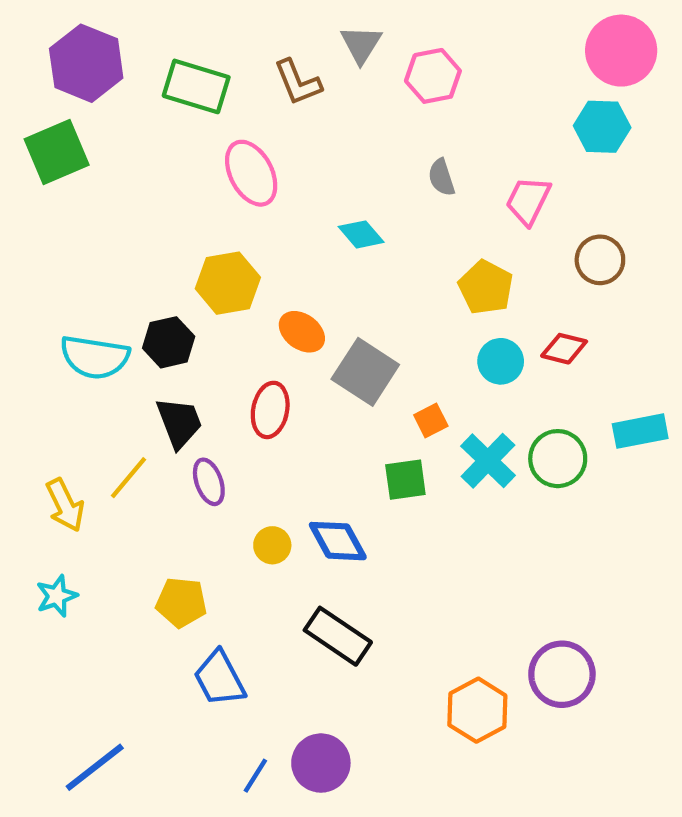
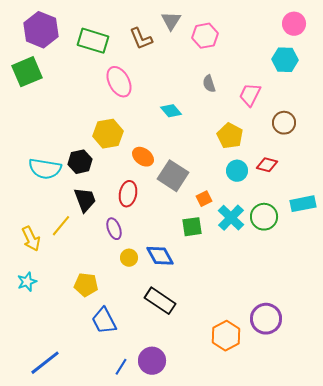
pink circle: (621, 51) -> (294, 24), size x0.7
purple ellipse: (209, 482) -> (114, 229), moved

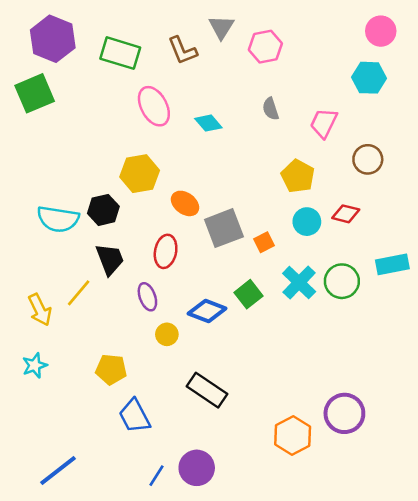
cyan diamond: (171, 111) -> (208, 123), moved
gray square: (173, 176) -> (224, 228), turned 36
orange square: (204, 199) -> (264, 242), moved
green square: (192, 227) -> (249, 294), turned -30
blue diamond: (160, 256) -> (207, 311), moved, turned -40

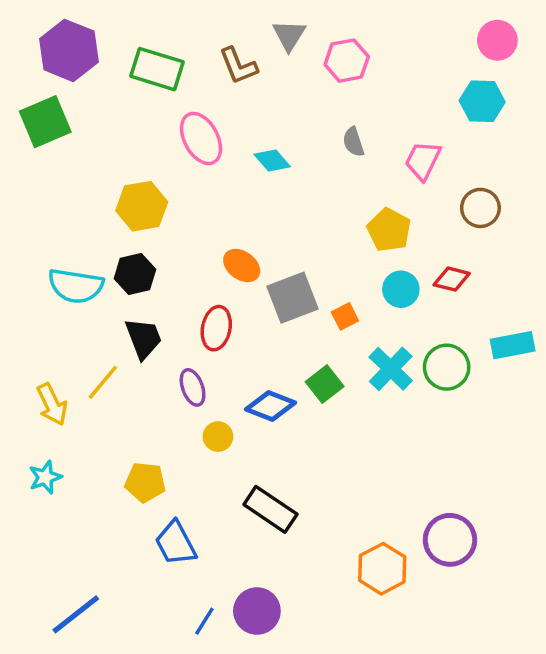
yellow hexagon: (140, 174) -> (142, 206), moved

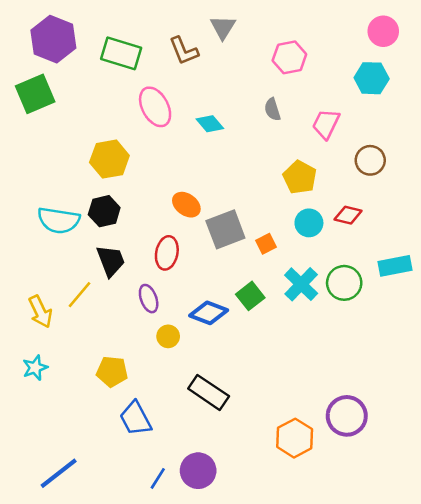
pink hexagon: (347, 61) -> (289, 57), moved

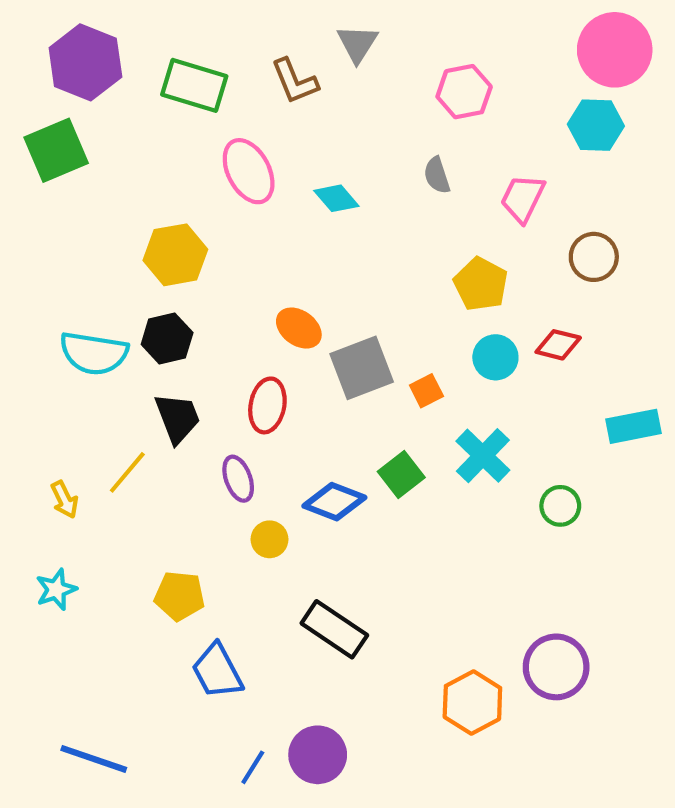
pink circle: (383, 31) -> (615, 50), size x1.5
green circle: (344, 283) -> (560, 506), moved, size x0.7
yellow arrow: (40, 312) -> (65, 500), size x0.7
blue line: (59, 473) -> (94, 759), turned 57

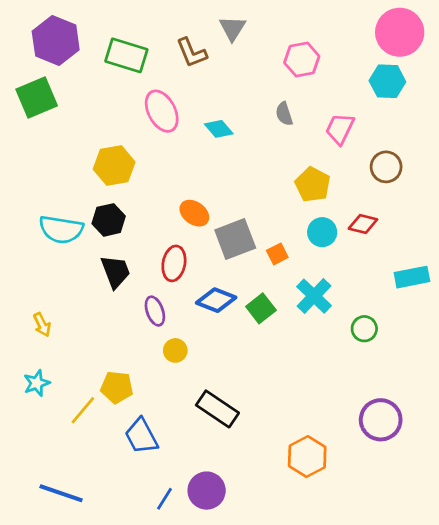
yellow line: (127, 472) -> (83, 410), moved
blue diamond: (334, 502) -> (216, 300), moved
purple circle: (556, 667) -> (381, 420), moved

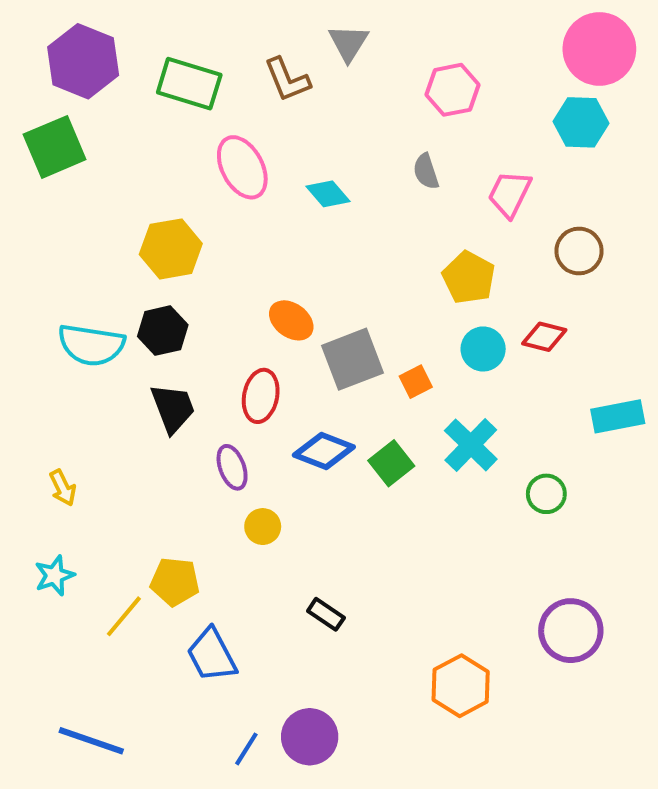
black rectangle: (217, 409) -> (326, 614), size x0.6

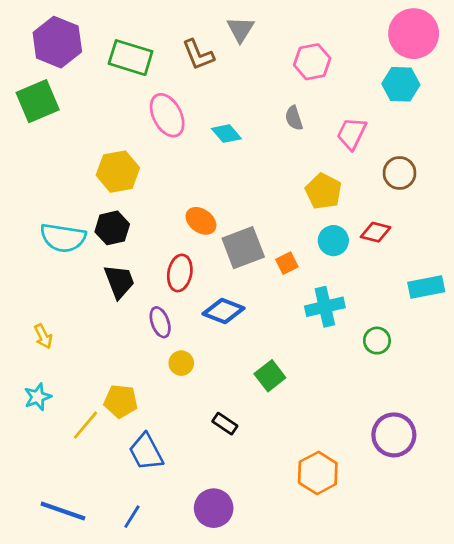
cyan cross: (471, 445) -> (325, 307), turned 33
green square: (391, 463) -> (270, 376), moved
blue line: (246, 749) -> (132, 517), moved

